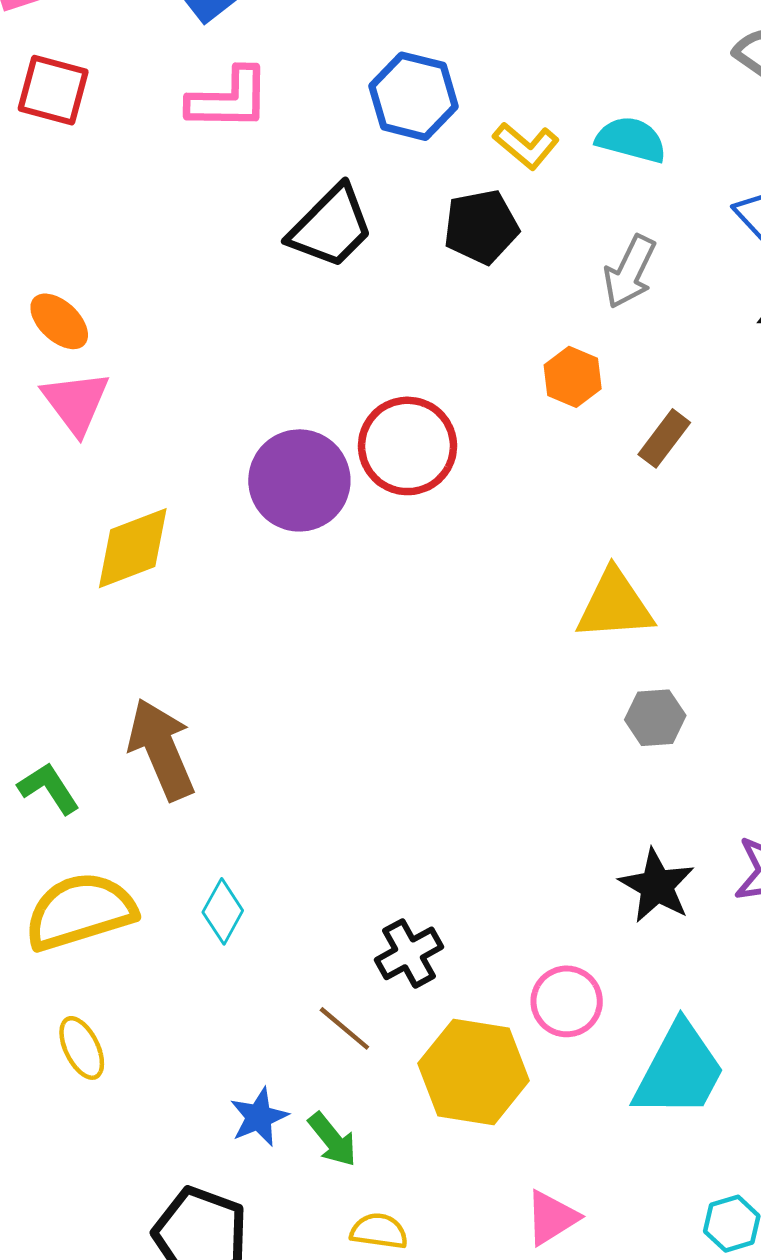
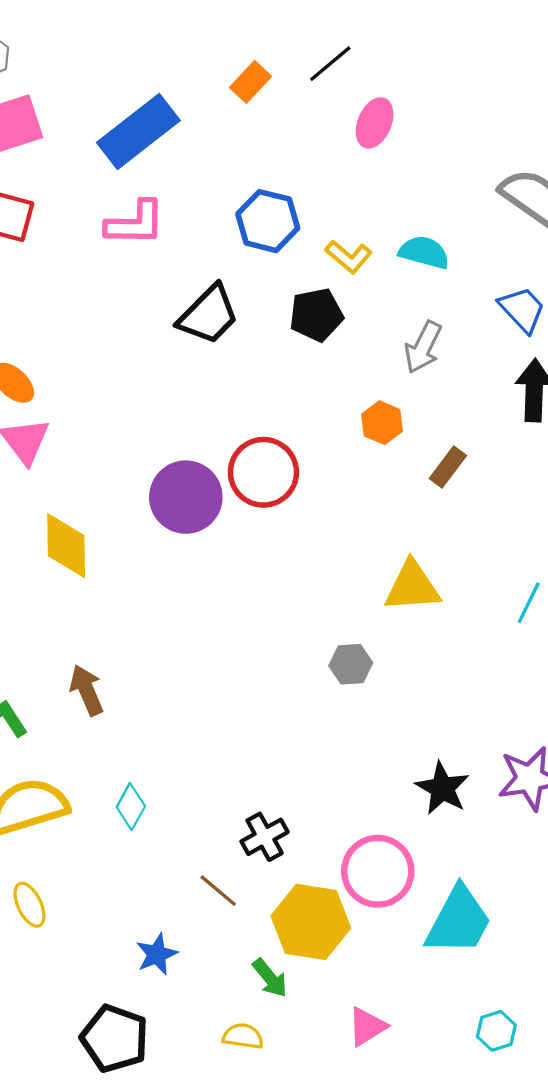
yellow diamond: (133, 548) -> (66, 546), turned -70
gray hexagon: (655, 718) -> (351, 664), moved
brown arrow: (161, 749) -> (87, 690), size x0.7
pink circle: (567, 1001) -> (378, 871), size x1.4
green arrow: (332, 1140) -> (270, 978), moved

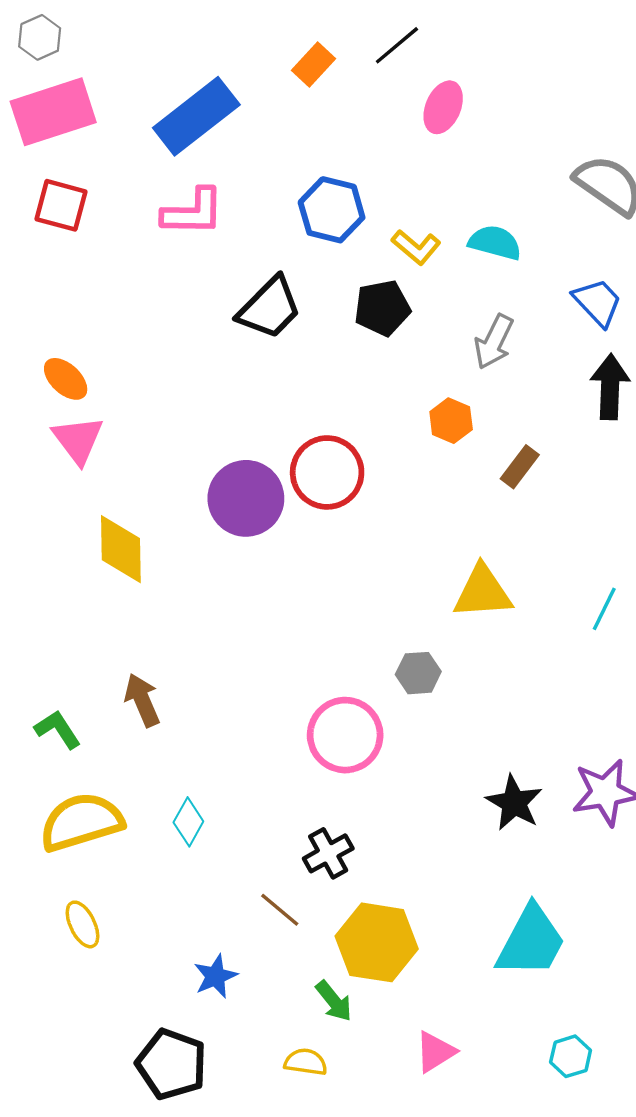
pink circle: (378, 871) -> (345, 735), moved

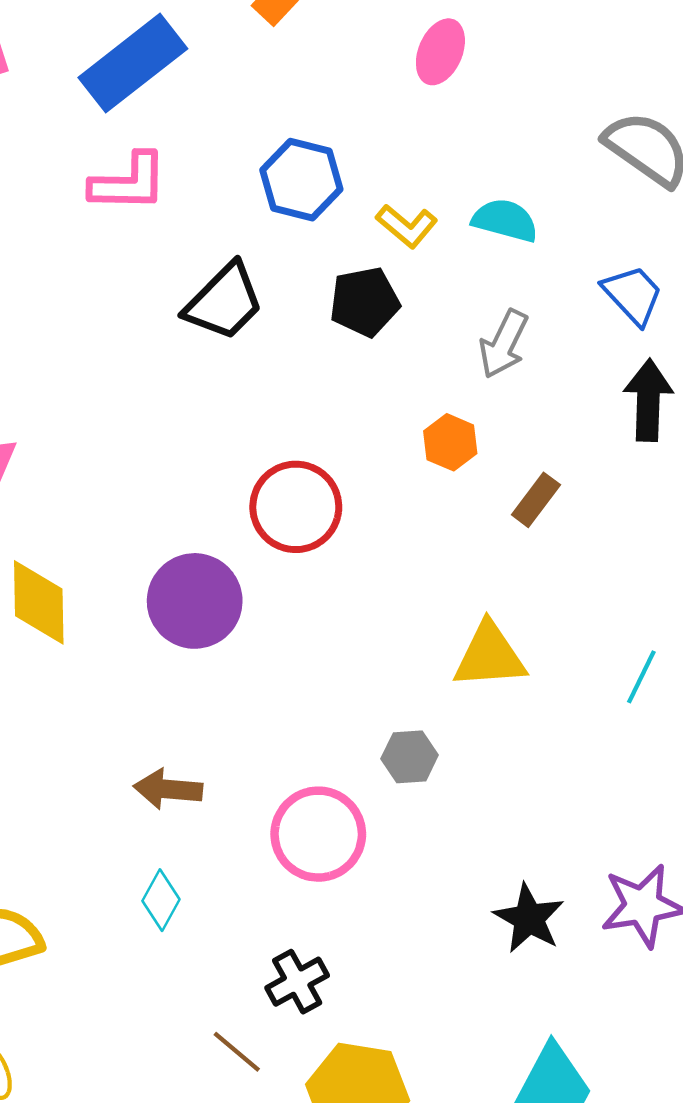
purple circle: (246, 498) -> (195, 601), moved
brown arrow: (142, 700) -> (168, 789), moved, turned -62
cyan diamond: (188, 822) -> (161, 900), moved

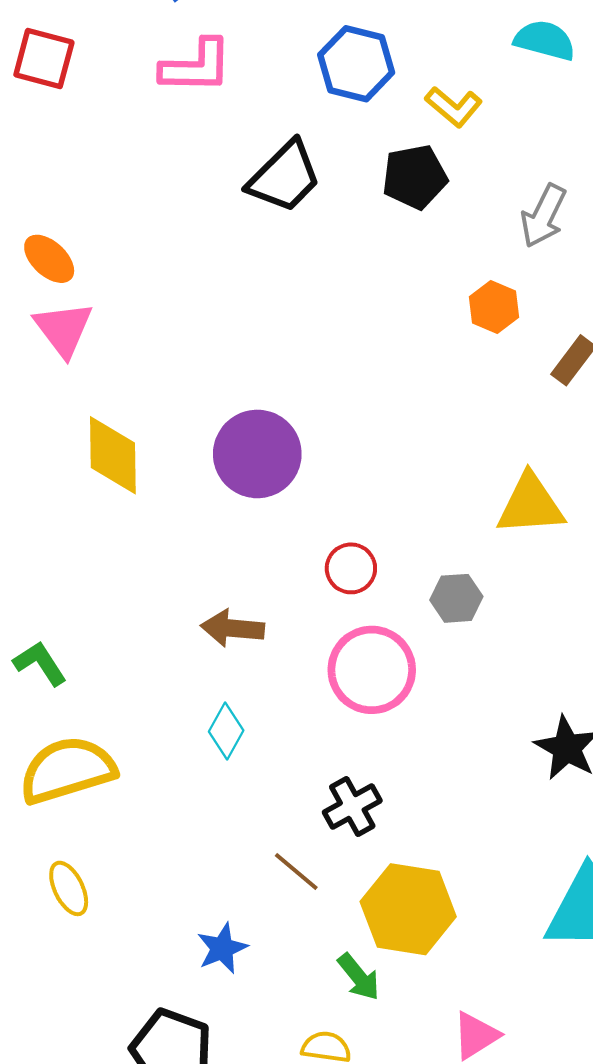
cyan semicircle: (505, 220) -> (545, 40), moved
red circle: (296, 507) -> (351, 568), moved, size x0.6

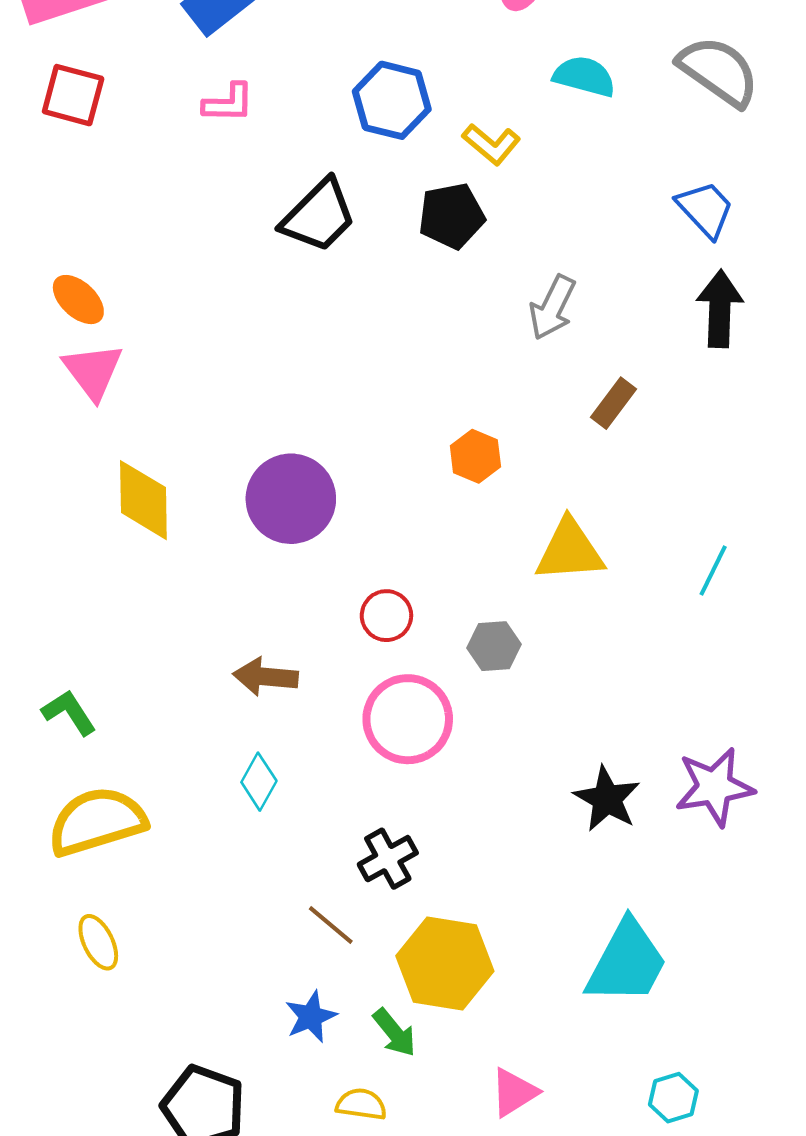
pink L-shape: (196, 66) -> (228, 103), size x0.7
gray arrow: (543, 216) -> (552, 307), moved
orange hexagon: (494, 307) -> (475, 456), moved
blue star: (222, 948) -> (311, 1017), moved

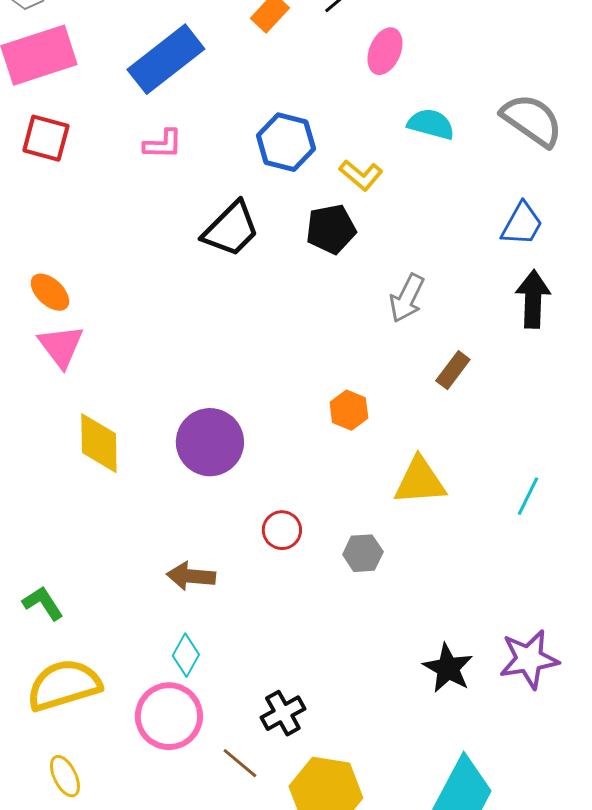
blue trapezoid: (705, 209) -> (522, 224), turned 72
pink circle: (408, 719) -> (169, 716), moved

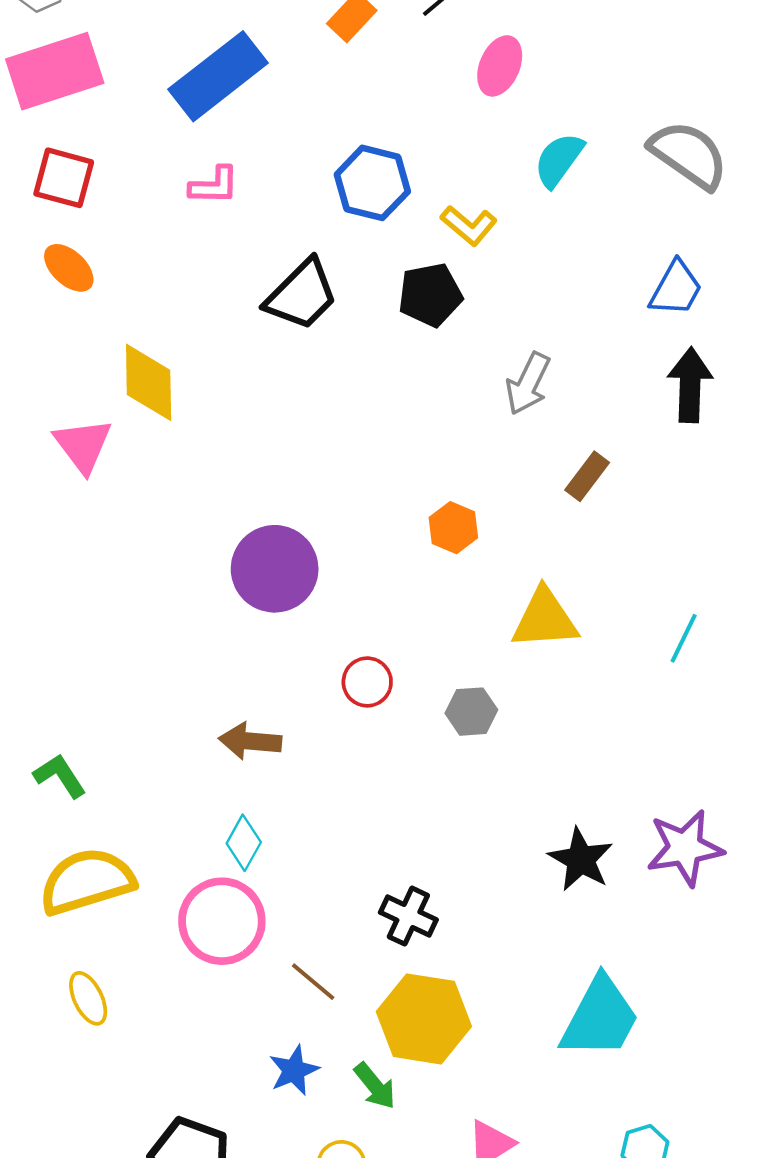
cyan semicircle: (431, 124) -> (559, 160), turned -69
orange ellipse: (50, 292) -> (69, 268), moved
yellow diamond: (99, 443) -> (149, 382), moved
black cross: (283, 713) -> (408, 916), moved, turned -36

